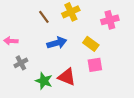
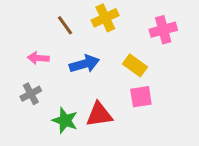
pink arrow: (11, 41) -> (38, 58), moved
red triangle: (67, 77) -> (99, 115), turned -30

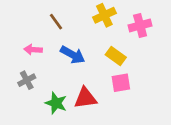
yellow cross: (105, 18) -> (104, 15), moved
blue arrow: (84, 64) -> (73, 55), turned 45

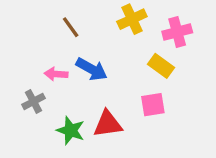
pink arrow: (33, 50) -> (56, 74), moved
yellow rectangle: (116, 56) -> (161, 66), moved

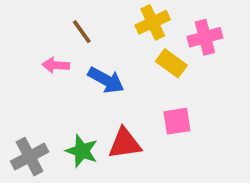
yellow rectangle: (161, 66) -> (171, 63), moved
pink arrow: (56, 74) -> (56, 65), moved
gray cross: (33, 101) -> (30, 157), moved, size x1.4

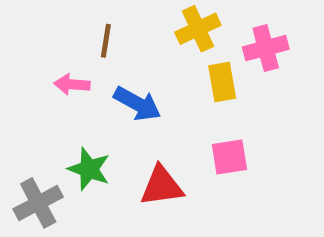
brown line: (82, 32) -> (106, 41), turned 45
yellow rectangle: (171, 63) -> (222, 82), turned 44
green star: (82, 151) -> (89, 169), moved

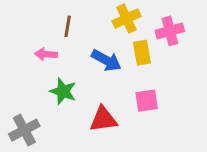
blue arrow: (137, 104) -> (106, 60), moved
green star: (89, 169) -> (63, 91), moved

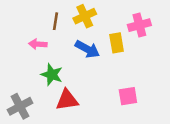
yellow cross: (126, 19) -> (85, 16), moved
pink square: (147, 101) -> (128, 96), moved
red triangle: (103, 119) -> (67, 100), moved

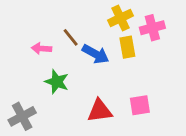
yellow cross: (85, 16) -> (120, 18), moved
brown line: (56, 21) -> (71, 37), moved, turned -48
red triangle: (67, 100) -> (100, 111), moved

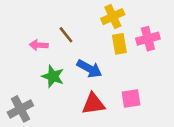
pink cross: (152, 28) -> (148, 39), moved
blue arrow: (96, 54) -> (89, 69), moved

